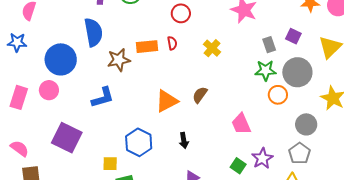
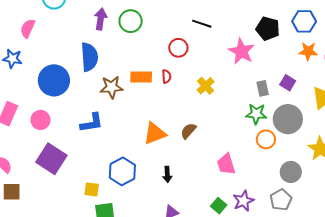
pink circle: (49, 90) -> (40, 120), moved

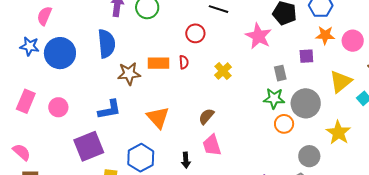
blue circle: (54, 80) -> (60, 53), moved
purple square: (288, 83) -> (306, 56), moved, turned -35
orange triangle: (155, 133) -> (158, 117), moved, turned -50
purple square: (51, 159) -> (89, 146), moved, turned 36
pink trapezoid: (226, 164) -> (212, 145), moved

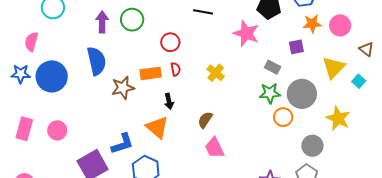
red circle: (195, 33) -> (170, 42), moved
gray rectangle: (280, 73) -> (273, 67), turned -42
blue L-shape: (109, 110) -> (122, 144), moved
black arrow: (186, 160) -> (169, 101), moved

